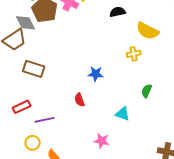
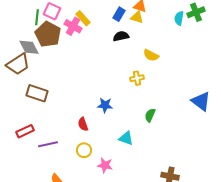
yellow semicircle: (148, 31) -> (151, 55), size x0.7
blue star: (96, 74) -> (105, 105), moved
yellow circle: (33, 143) -> (84, 150), moved

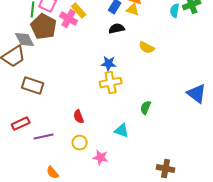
yellow cross: (137, 78) -> (111, 83), moved, size x1.5
blue star: (105, 105) -> (109, 64), moved

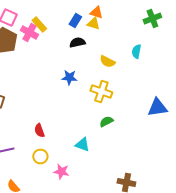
cyan semicircle: (175, 11) -> (136, 52), moved
yellow cross: (111, 83) -> (101, 92), moved, turned 30
blue triangle: (197, 94) -> (157, 108), turned -45
green semicircle: (146, 108) -> (106, 122), turned 40

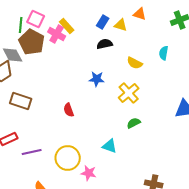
orange triangle: (96, 12) -> (140, 14), moved
yellow cross: (101, 92) -> (129, 93), turned 30
red semicircle: (39, 130) -> (69, 110), moved
yellow circle: (40, 156) -> (68, 158), size x1.6

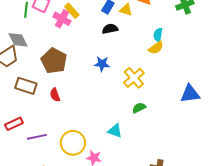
brown pentagon: (32, 42) -> (54, 61), moved
cyan semicircle: (164, 53) -> (158, 35), moved
yellow semicircle: (135, 63) -> (156, 48), moved, turned -63
red semicircle: (69, 110) -> (55, 95), moved

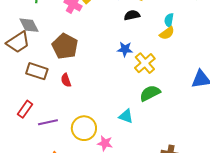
black semicircle: (110, 29) -> (132, 15), moved
blue star: (102, 64) -> (125, 49), moved
green semicircle: (139, 108) -> (150, 93), size x1.5
red rectangle: (14, 124) -> (25, 109), turned -30

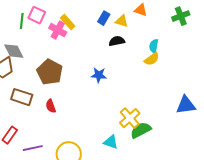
blue star: (125, 49) -> (99, 75), moved
yellow cross: (145, 63) -> (130, 118), moved
green semicircle: (150, 93) -> (141, 130), moved

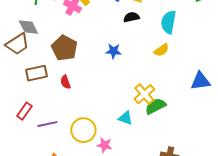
cyan semicircle: (154, 46) -> (168, 22), size x1.6
yellow semicircle: (152, 59) -> (161, 50), moved
brown rectangle: (22, 97) -> (36, 73), turned -30

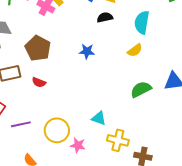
red semicircle: (65, 82) -> (39, 82), turned -48
yellow cross: (144, 94) -> (118, 140), moved, turned -35
green semicircle: (155, 106) -> (141, 89), moved

